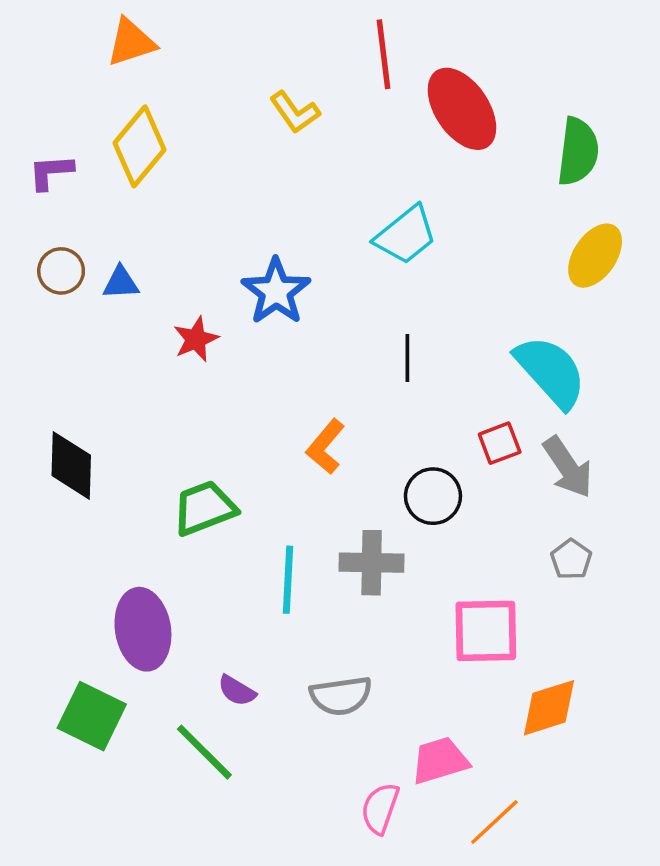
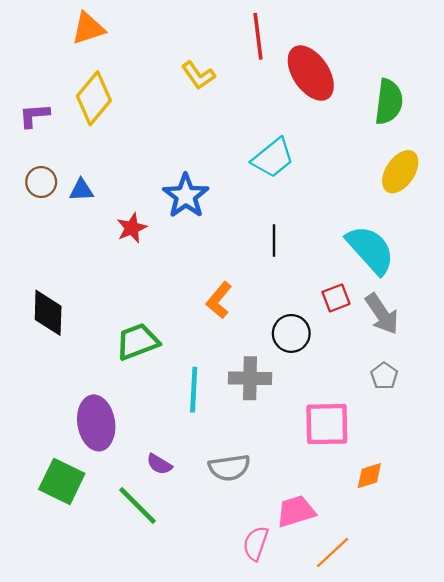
orange diamond: (549, 708) -> (369, 476), size x0.7

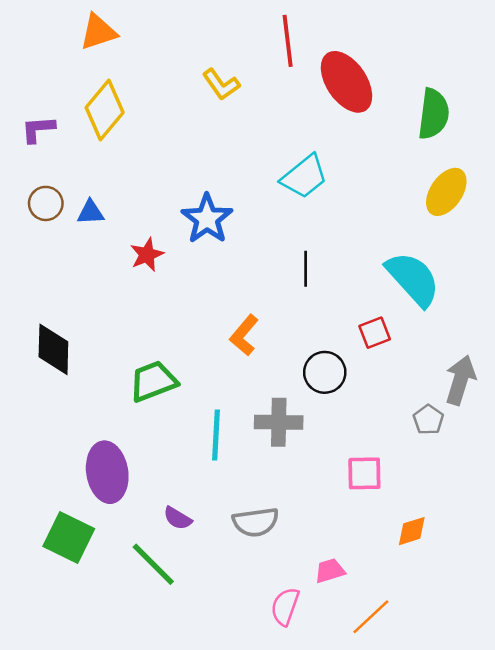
gray arrow: (382, 314) -> (460, 380), moved, turned -129
pink square: (327, 424) -> (364, 473), size x0.7
pink trapezoid: (296, 511) -> (330, 571), size x0.7

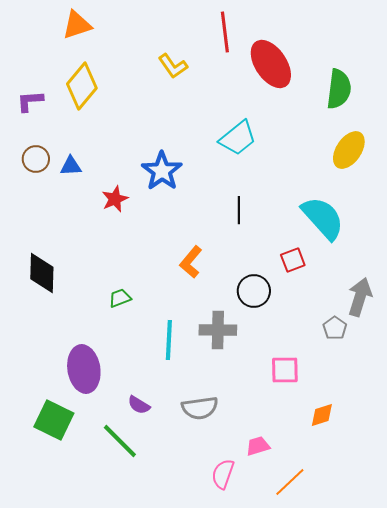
green trapezoid: (153, 381) -> (120, 298), size x0.6

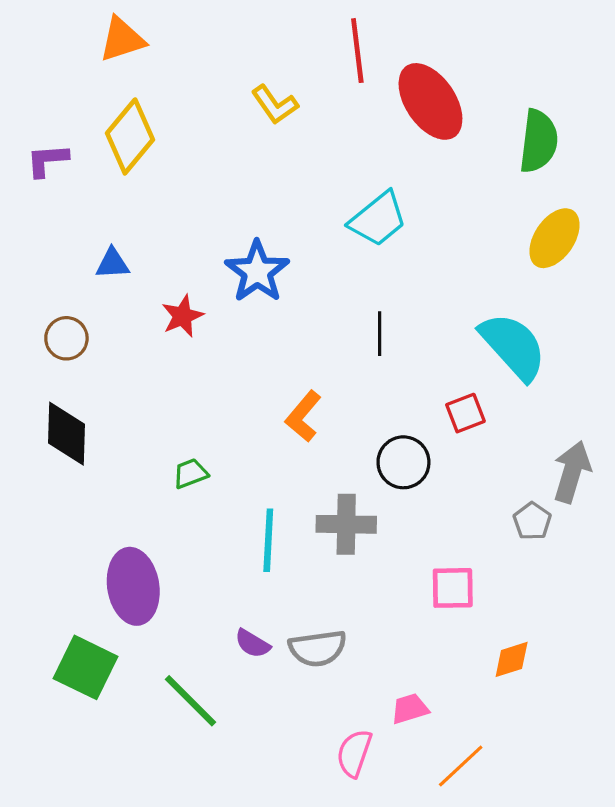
brown circle: (36, 159) -> (66, 338), moved
purple semicircle: (139, 405) -> (252, 644), moved

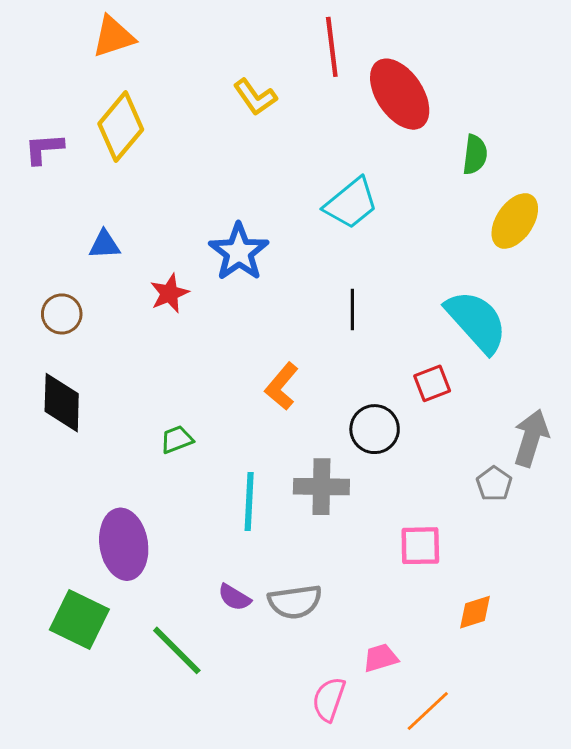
green semicircle: (539, 141) -> (475, 155), moved, size x0.7

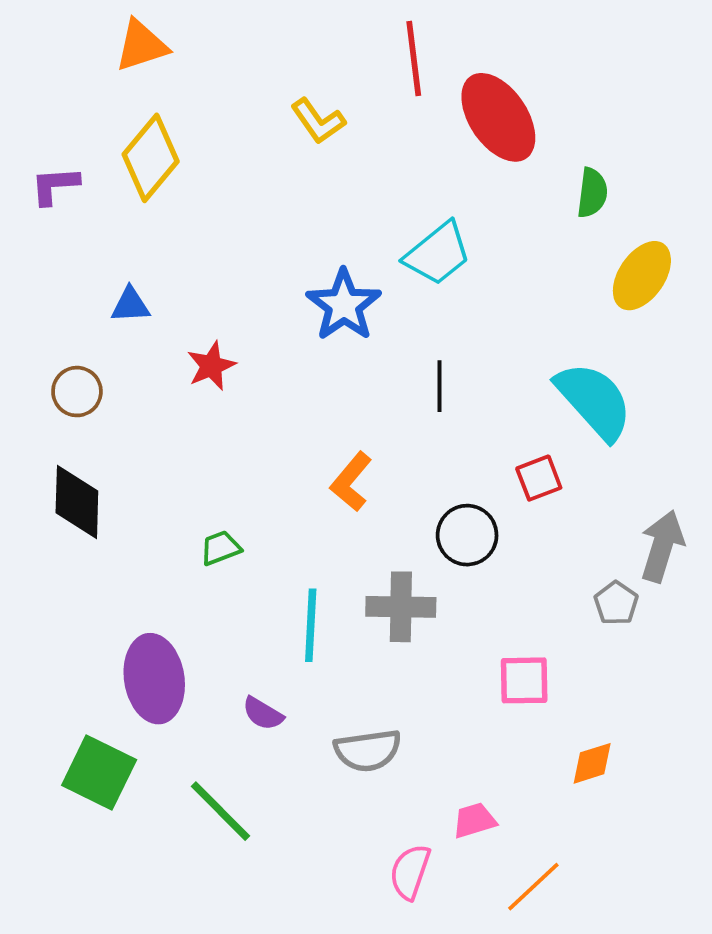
blue star: (239, 252) -> (344, 305), moved
purple semicircle: (234, 597) -> (263, 714), moved

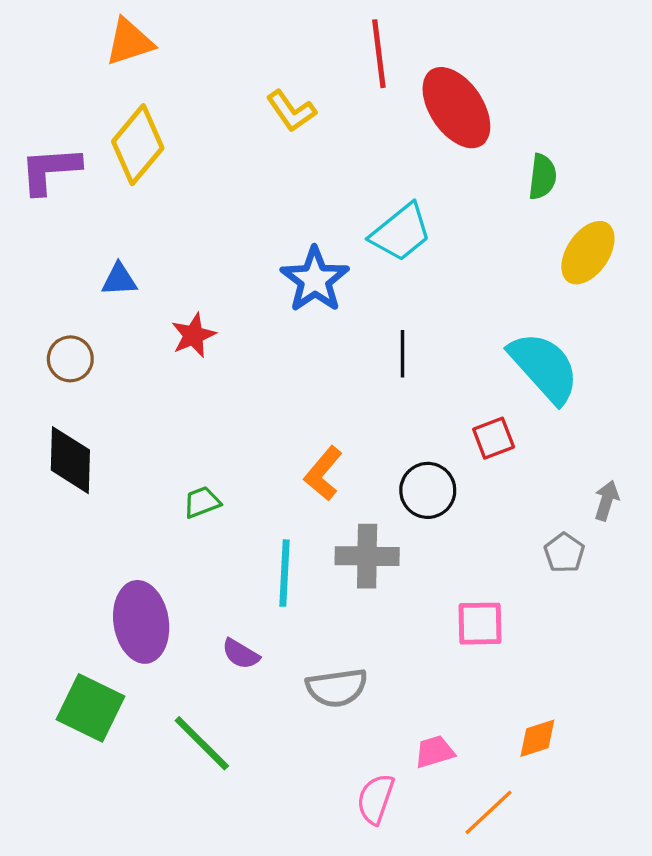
purple L-shape: (55, 185) -> (50, 170), size x1.4
orange L-shape: (351, 482) -> (323, 474), moved
gray arrow: (662, 546) -> (606, 501), size x0.6
orange diamond: (592, 763) -> (537, 738), moved

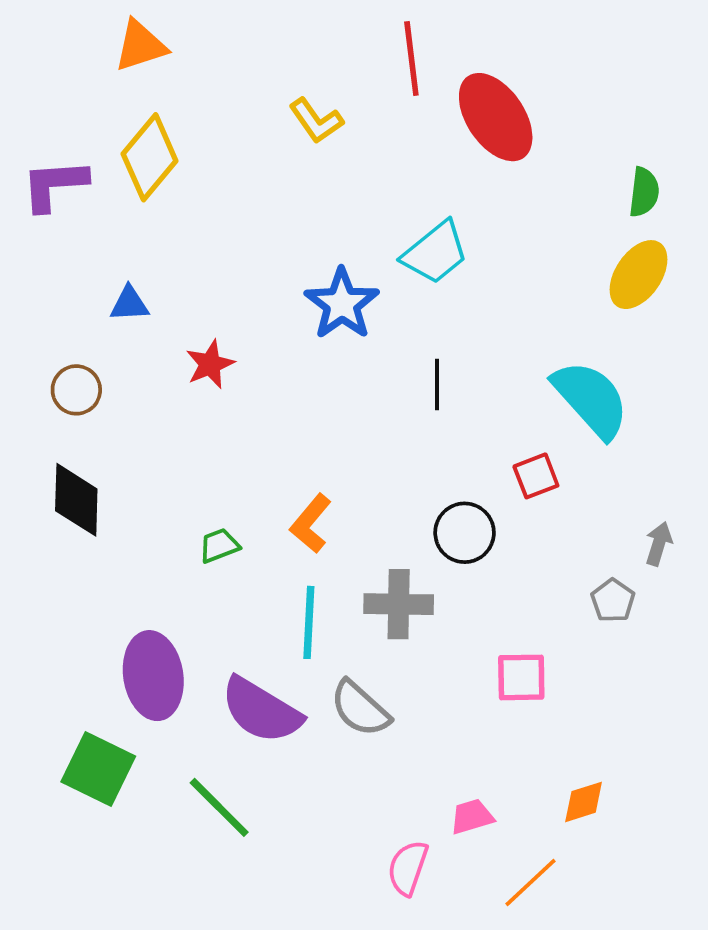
green semicircle: (542, 177) -> (644, 192), moved
orange L-shape: (323, 474) -> (311, 524), moved
purple semicircle: (241, 654) -> (261, 710), size x2.0
gray semicircle: (337, 688) -> (360, 709), moved, turned 50

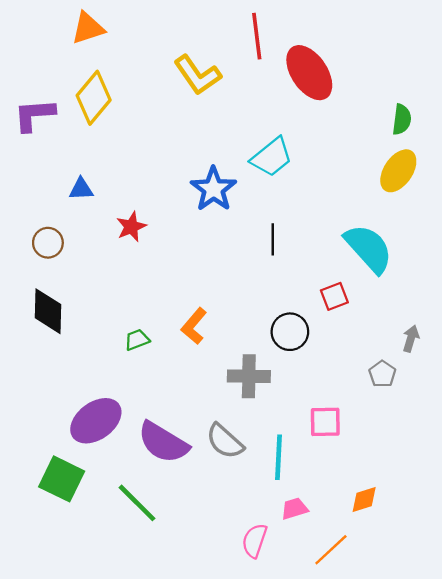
yellow L-shape: (316, 121) -> (197, 75), size x1.4
cyan line: (309, 622) -> (278, 457), moved
purple ellipse: (153, 676) -> (96, 421), turned 63

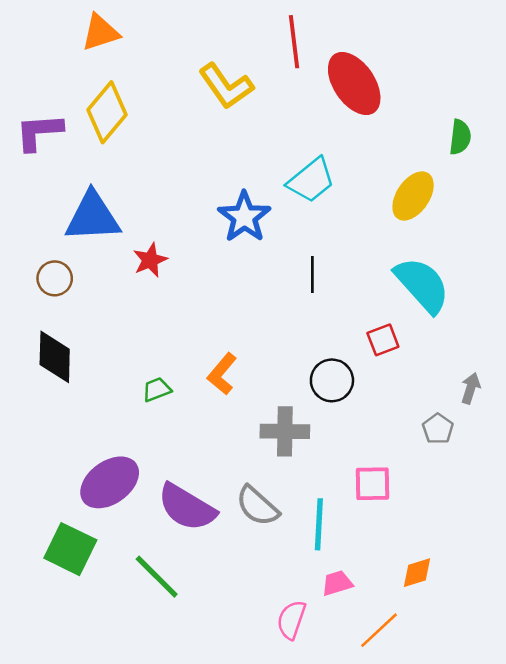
yellow ellipse: (398, 171) -> (413, 196), moved
blue triangle: (81, 189) -> (93, 217), size x2.0

